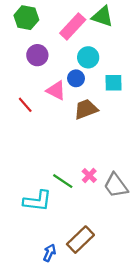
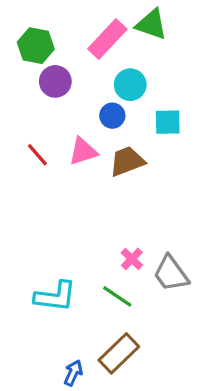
green hexagon: (26, 18) -> (36, 46), moved
pink triangle: (56, 90) -> (83, 151), moved, turned -45
green line: (63, 181) -> (117, 296), moved

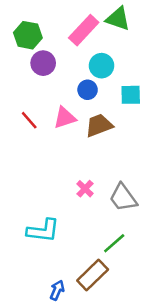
pink cross: (132, 259) -> (85, 189), moved
gray trapezoid: (171, 274) -> (123, 198), moved
green line: (117, 296) -> (114, 243), moved, turned -75

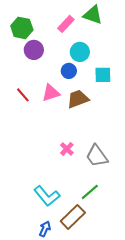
pink rectangle: (84, 30) -> (66, 24), size x0.7
cyan L-shape: (43, 231) -> (47, 196), moved, turned 44

